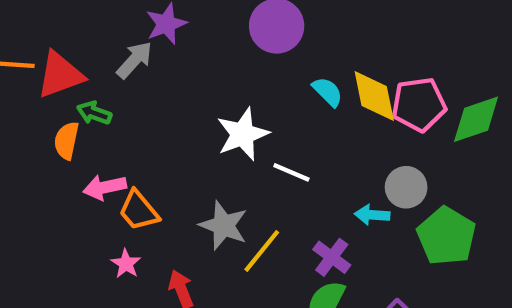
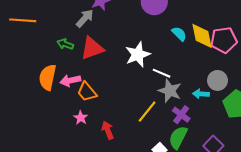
red triangle: (60, 75) -> (92, 48), moved
orange semicircle: (66, 141) -> (48, 77), moved, size x1.4
gray star: (224, 225) -> (170, 91), moved

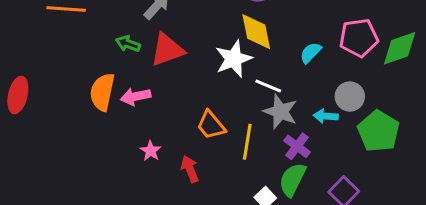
cyan semicircle: (179, 34) -> (311, 53), moved, turned -91
yellow diamond: (202, 36) -> (256, 32), moved
orange trapezoid: (87, 92) -> (211, 125), moved
yellow line: (147, 112) -> (247, 142), turned -30

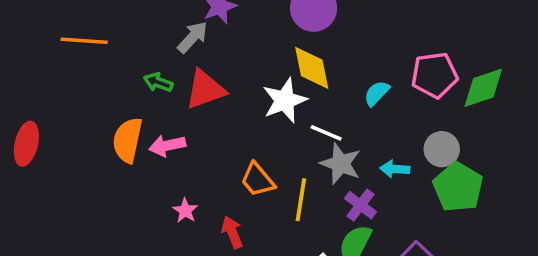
gray circle: (350, 97) -> (442, 149), moved

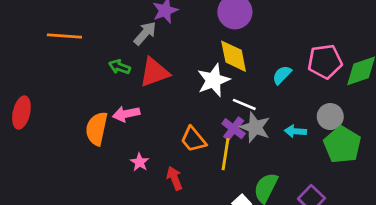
orange semicircle: (128, 140) -> (97, 129), moved
purple cross: (360, 205) -> (234, 129), moved

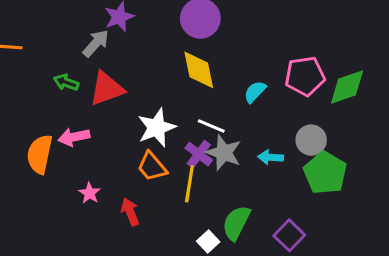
white star: (213, 80) -> (157, 128), moved

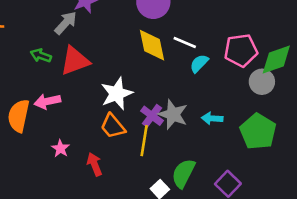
white line: (211, 126) -> (185, 42), moved
gray circle: (311, 140) -> (262, 82), moved

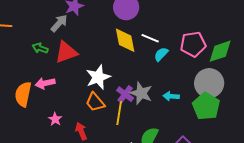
gray circle: (262, 82) -> (209, 83), moved, size x1.5

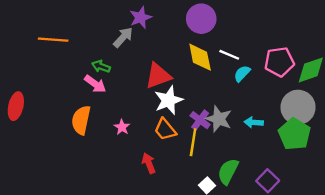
red triangle: (66, 52) -> (158, 76), moved
pink arrow: (45, 83) -> (95, 84), moved, turned -132
pink star: (55, 119) -> (122, 127), moved

